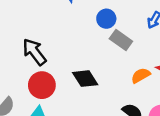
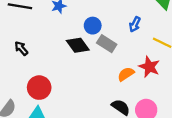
black arrow: (34, 52) -> (21, 48), moved, size x0.6
black diamond: (85, 79) -> (78, 45), moved

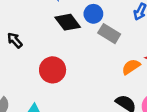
black diamond: (78, 45) -> (68, 22), moved
red circle: (39, 88) -> (53, 70), moved

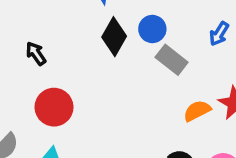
black diamond: (68, 22) -> (114, 37), turned 60
red circle: (53, 70) -> (54, 107), moved

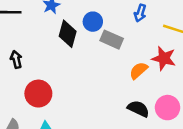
black arrow: (36, 53) -> (16, 59), turned 36

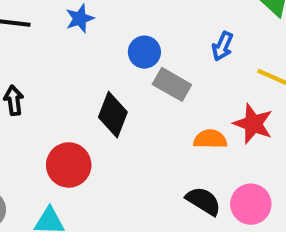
black diamond: (68, 34) -> (113, 115), moved
orange semicircle: (139, 71) -> (210, 139), turned 36
red circle: (38, 94) -> (69, 165), moved

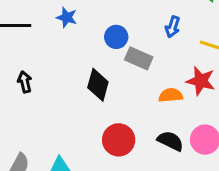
blue star: (80, 19) -> (67, 17), turned -30
red circle: (69, 165) -> (119, 140), moved

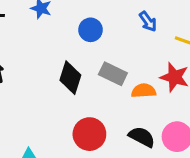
blue arrow: (173, 27) -> (148, 21), turned -55
gray rectangle: (139, 58) -> (113, 74), moved

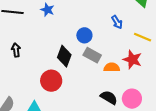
blue circle: (90, 30) -> (84, 35), moved
red circle: (89, 134) -> (51, 81), moved

